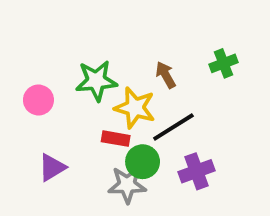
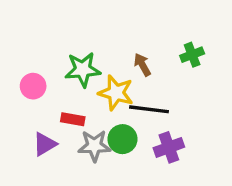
black line: (173, 127) -> (149, 109), turned 39
red rectangle: (116, 139) -> (73, 119), moved
gray star: (127, 185) -> (94, 146), moved

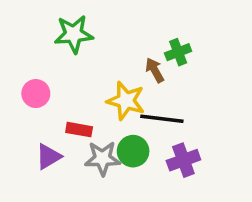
green cross: (192, 55) -> (178, 52), moved
green star: (83, 70) -> (74, 34), moved

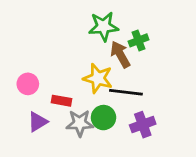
green star: (74, 34) -> (103, 26), moved
brown arrow: (155, 70) -> (120, 54), size x1.4
pink circle: (36, 94) -> (28, 84), moved

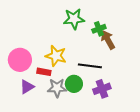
brown arrow: (120, 54) -> (108, 40), moved
yellow star: (98, 78) -> (56, 56), moved
pink circle: (28, 84) -> (20, 60), size x1.5

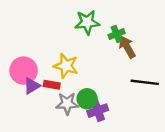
black line: (90, 66) -> (145, 82), moved
purple triangle: (27, 87) -> (32, 86), moved
purple cross: (102, 89) -> (98, 111), moved

